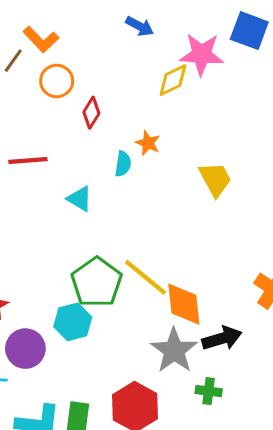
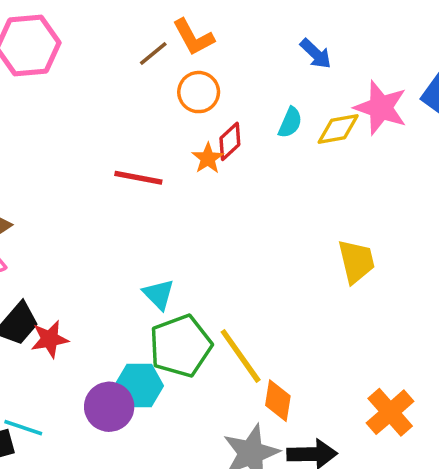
orange star: (148, 143) -> (208, 158), moved
cyan semicircle: (123, 164) -> (290, 123), moved
cyan triangle: (80, 199) -> (159, 294), moved
orange diamond: (184, 304) -> (278, 401), size x0.7
purple circle: (25, 349) -> (109, 407), moved

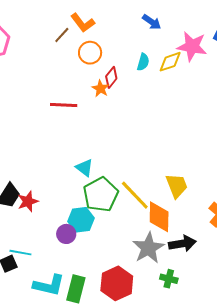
yellow trapezoid: (356, 261) -> (177, 186), moved
orange diamond: (278, 401) -> (159, 217), size x1.4
purple circle: (109, 407) -> (66, 234), size x0.7

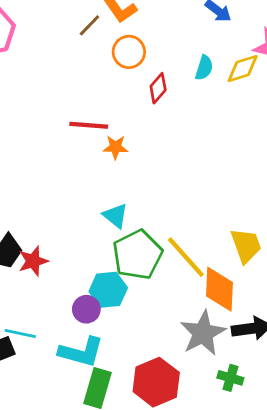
orange star: (100, 89) -> (115, 147), moved, turned -30
cyan L-shape: (49, 285) -> (81, 352), moved

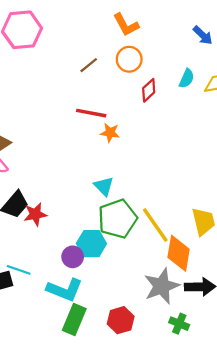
brown line: (89, 25) -> (89, 65), moved
red hexagon: (156, 382) -> (121, 320), size x0.7

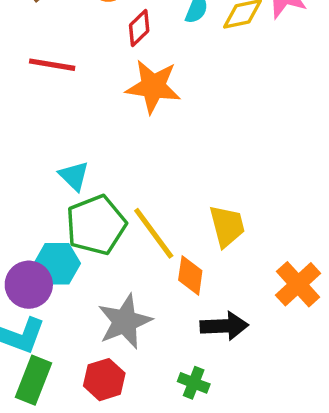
orange star: (110, 133) -> (153, 87), moved, size x1.8
orange diamond: (179, 253) -> (190, 275), size x0.7
purple circle: (73, 257) -> (29, 285), size x1.4
gray star: (162, 286) -> (125, 321), moved

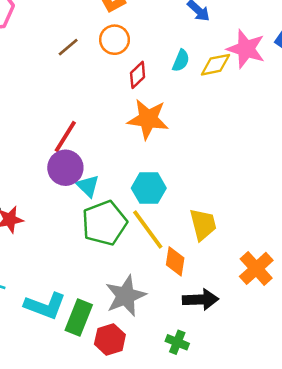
red line: (52, 65) -> (65, 137), moved, turned -68
cyan hexagon: (57, 264) -> (149, 188), moved
purple circle: (29, 285) -> (65, 168), moved
green rectangle: (33, 380) -> (79, 318), moved

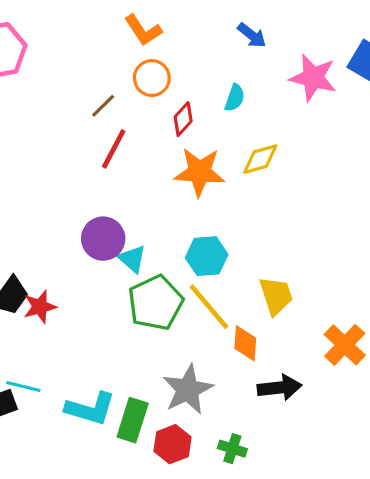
brown line: (68, 47) -> (103, 106), moved
yellow diamond: (216, 65) -> (260, 159), moved
red line: (65, 137) -> (114, 149), moved
green cross: (177, 342) -> (232, 449), moved

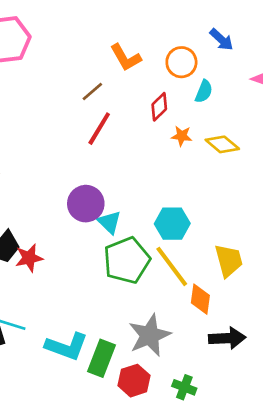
orange L-shape: (143, 30) -> (126, 58), moved
orange circle: (152, 78) -> (181, 62), moved
yellow diamond: (260, 159) -> (222, 144), turned 52
orange star: (200, 172) -> (182, 136), moved, size x0.5

